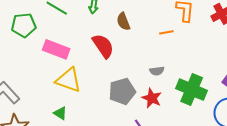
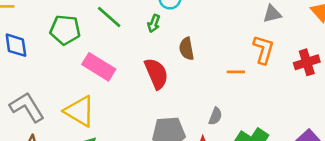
gray semicircle: (157, 71) -> (215, 116), turned -72
yellow triangle: (69, 80) -> (80, 111), moved

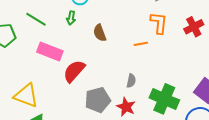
pink rectangle: (99, 67) -> (50, 52), moved
red semicircle: (156, 74) -> (74, 71), moved, turned -105

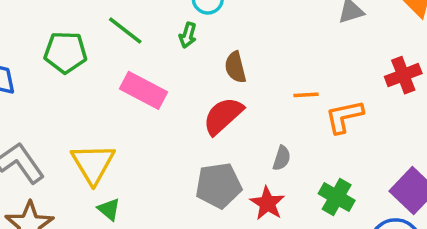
orange L-shape: (159, 23) -> (344, 117), moved, turned -115
red semicircle: (74, 71) -> (223, 116), moved
yellow triangle: (26, 96) -> (93, 164), turned 32
green cross: (164, 99) -> (337, 197), size x0.7

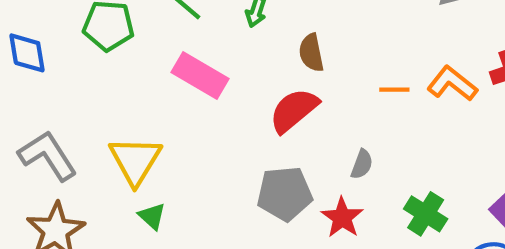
orange L-shape: (344, 117) -> (452, 84), moved, turned 48

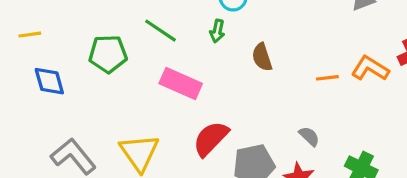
red semicircle: (294, 110) -> (211, 139), moved
gray semicircle: (362, 164) -> (309, 136), turned -60

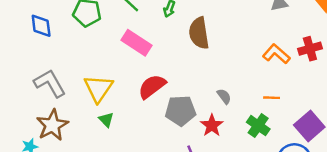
brown semicircle: (262, 57) -> (199, 33), size x1.5
orange line: (327, 78) -> (272, 98), moved

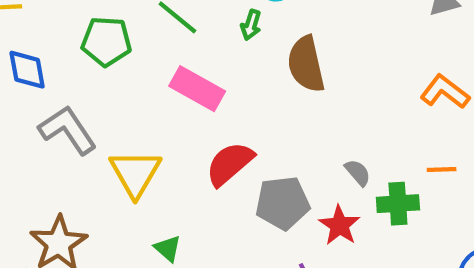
gray L-shape: (50, 83) -> (68, 130), moved
green triangle: (106, 120) -> (168, 248), moved
green cross: (258, 126) -> (398, 204), moved, turned -35

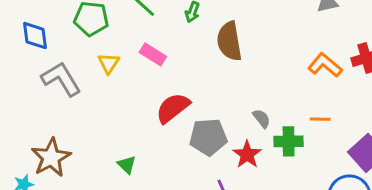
pink rectangle: (197, 89) -> (153, 54), size x0.7
yellow triangle: (135, 173) -> (109, 63), moved, size x0.6

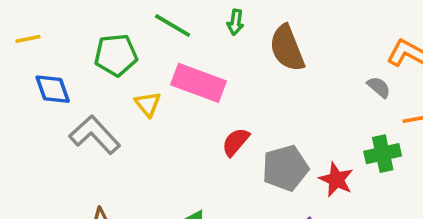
pink rectangle: (153, 54) -> (199, 83), size x1.6
red semicircle: (173, 108) -> (236, 142), size x0.7
gray semicircle: (262, 118) -> (379, 87), moved

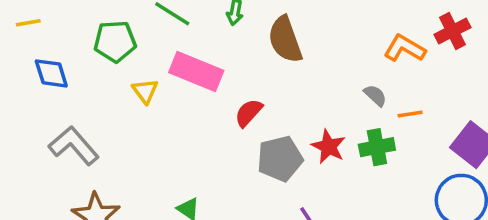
gray semicircle: (379, 87) -> (375, 95), moved
gray L-shape: (95, 135) -> (74, 146), moved
red semicircle: (236, 142) -> (249, 113), moved
red star: (336, 180) -> (328, 147), moved

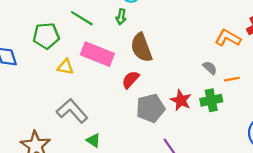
brown semicircle: (285, 40) -> (141, 48), moved
yellow triangle: (145, 91) -> (65, 67), turned -42
gray L-shape: (74, 146) -> (72, 111), moved

